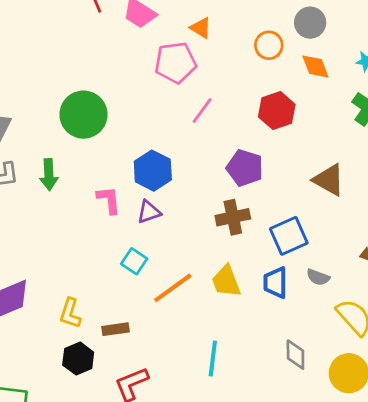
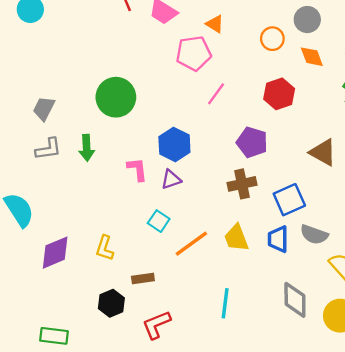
gray semicircle: (318, 277) -> (314, 235), size x1.4
yellow L-shape: (70, 313) -> (105, 248), moved
gray diamond: (295, 355) -> (295, 300), size x1.4

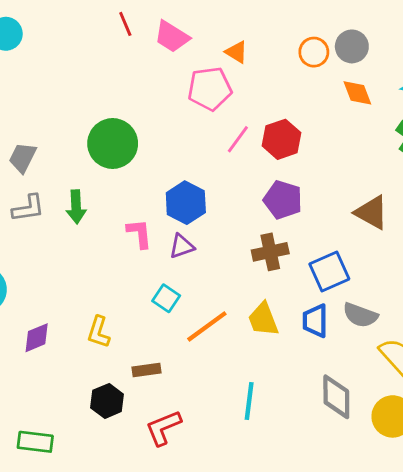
orange circle: (272, 39) -> (314, 52), moved
red hexagon: (279, 94) -> (281, 139), moved
purple diamond: (55, 253) -> (37, 338), size x0.7

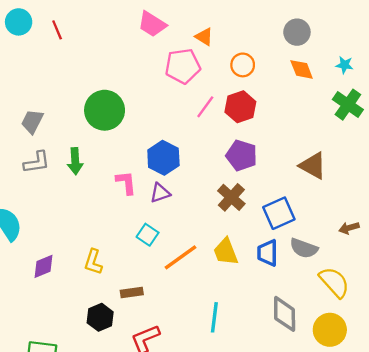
red line: (125, 24) -> (57, 30), moved
orange circle: (314, 52) -> (243, 65), moved
brown cross: (270, 252) -> (231, 197), turned -36

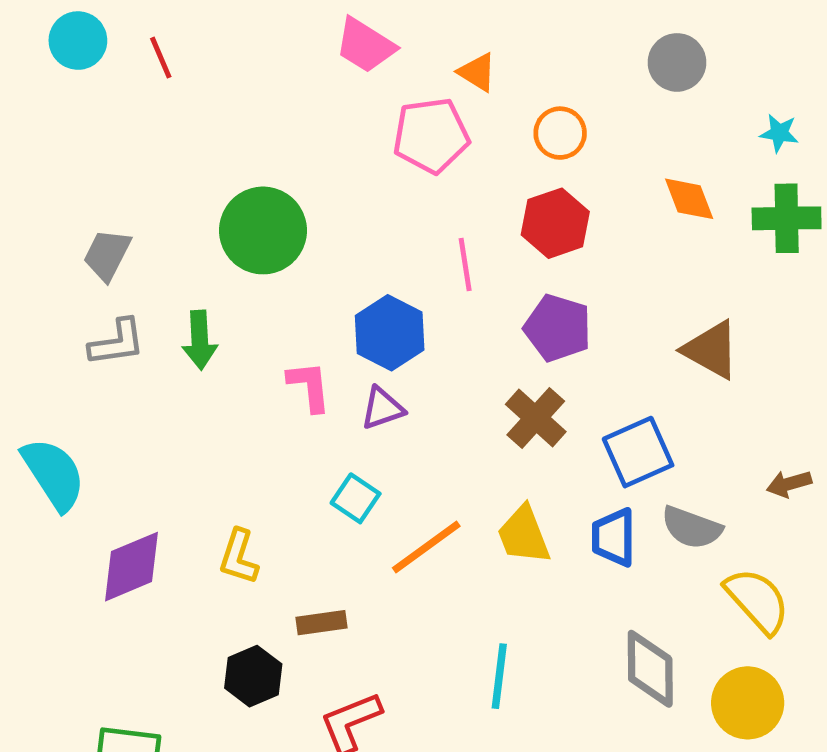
orange diamond: (302, 69) -> (689, 199), moved
green cross: (348, 105) -> (787, 218), turned -36
pink line: (205, 107) -> (465, 265), moved, turned -45
purple diamond: (43, 266) -> (132, 567), size x1.4

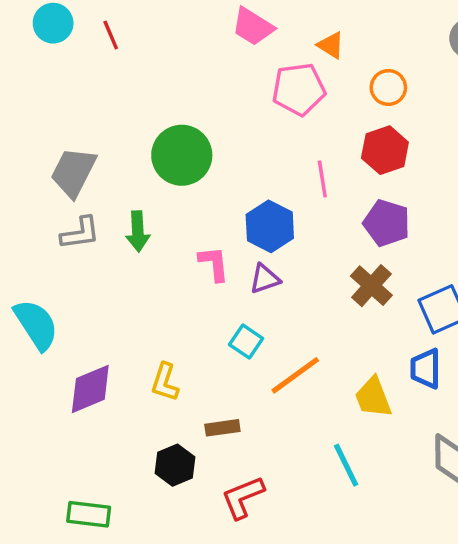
gray trapezoid: (107, 255) -> (73, 172), size x1.4
yellow trapezoid: (524, 535) -> (373, 397), moved
cyan line: (499, 676) -> (346, 465), turned -33

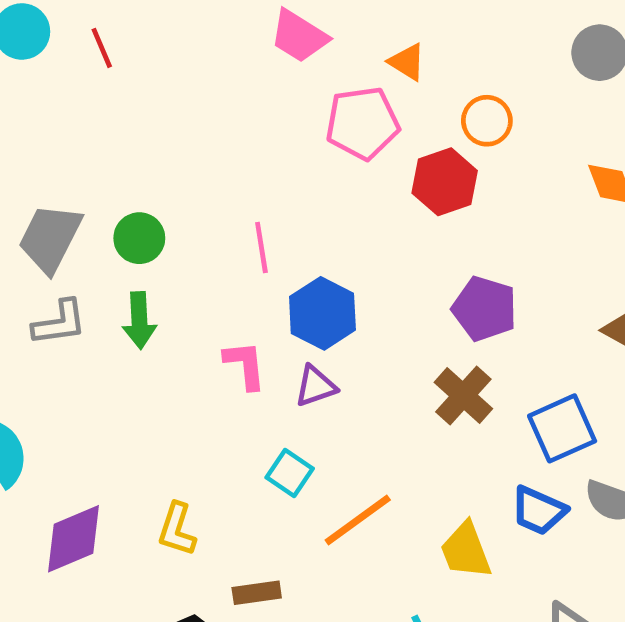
red hexagon: (385, 150) -> (445, 182), moved
green circle: (182, 155) -> (139, 238), moved, size x0.6
pink line: (322, 179) -> (261, 248), moved
blue trapezoid: (426, 369) -> (539, 511), turned -66

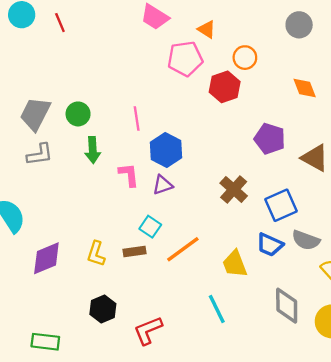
purple pentagon: (485, 309) -> (270, 139), moved
green arrow: (139, 320) -> (93, 150), moved
brown rectangle: (257, 593) -> (134, 251), moved

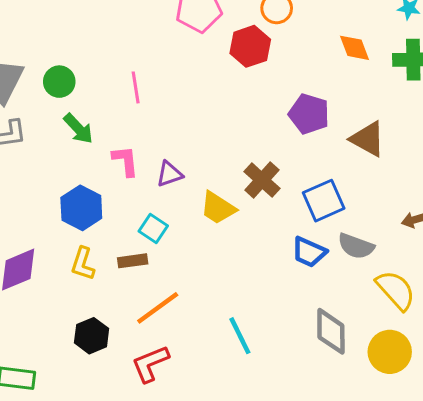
green arrow: (93, 150) -> (78, 129), turned -40
blue hexagon: (166, 150) -> (81, 208), moved
orange line: (183, 249) -> (158, 308), moved
yellow trapezoid: (235, 264) -> (218, 208), moved, turned -36

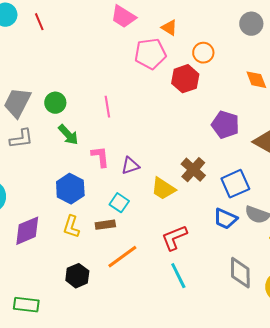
red L-shape: (150, 364) -> (174, 238), moved

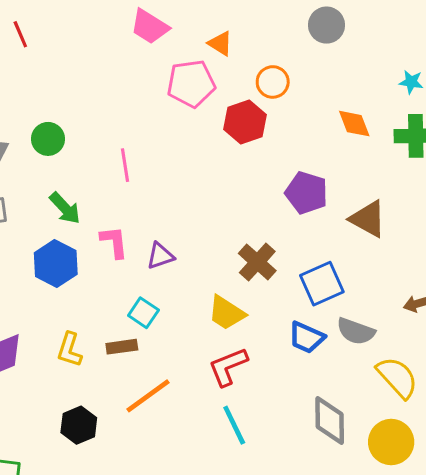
gray circle: (251, 24) -> (327, 25), moved
green circle: (55, 103) -> (48, 139), moved
blue hexagon: (70, 189) -> (56, 264), moved
yellow trapezoid: (163, 189) -> (226, 313), moved

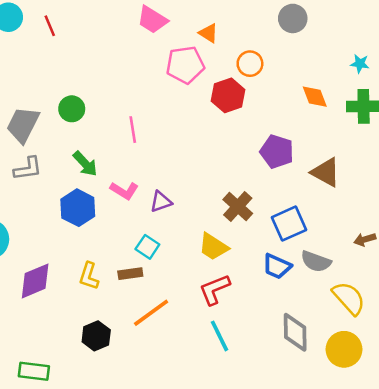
pink L-shape: (114, 242) -> (124, 191), turned 128

